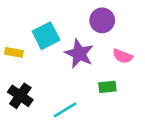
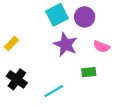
cyan square: (46, 36) -> (57, 15), moved
yellow rectangle: (14, 52) -> (11, 43), turned -56

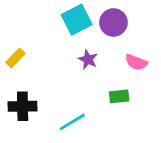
purple star: (66, 44) -> (88, 59), size x0.6
black cross: (17, 79) -> (23, 106), turned -36

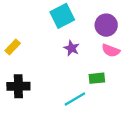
purple circle: (113, 22) -> (106, 25), moved
cyan line: (72, 122) -> (75, 99), moved

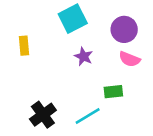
yellow rectangle: (13, 47) -> (24, 46), moved, turned -49
black cross: (18, 86) -> (43, 115), moved, turned -35

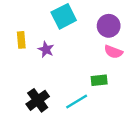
purple star: (84, 56) -> (46, 49), moved

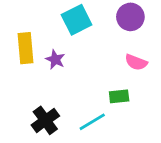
purple circle: (109, 26) -> (130, 17), moved
yellow rectangle: (21, 40) -> (26, 48), size x1.5

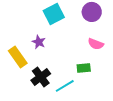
yellow rectangle: (26, 48) -> (18, 57), moved, turned -30
black cross: (45, 120) -> (41, 77), moved

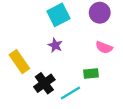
purple star: (39, 42) -> (55, 45), moved

